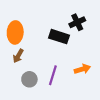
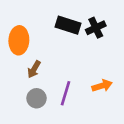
black rectangle: (59, 37) -> (68, 25), moved
brown arrow: (18, 56) -> (34, 69), moved

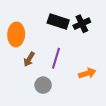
purple line: (66, 93) -> (56, 58), moved
gray circle: (37, 98) -> (43, 85), moved

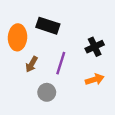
black rectangle: (58, 22) -> (48, 26), moved
black cross: (82, 24) -> (95, 47), moved

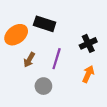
orange ellipse: (18, 37) -> (16, 35), turned 50
orange arrow: (95, 79) -> (88, 74), turned -49

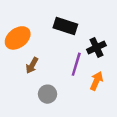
black rectangle: (45, 24) -> (65, 26), moved
purple line: (57, 59) -> (76, 64), moved

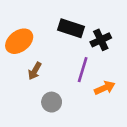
black cross: (96, 47) -> (101, 40), moved
orange arrow: (96, 81) -> (105, 88), turned 42

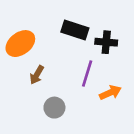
black cross: (101, 40) -> (106, 42), turned 30

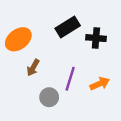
black rectangle: (75, 30) -> (68, 27), turned -50
purple line: (87, 74) -> (70, 79), moved

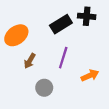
black cross: (96, 38) -> (87, 16), moved
purple line: (70, 79) -> (63, 58), moved

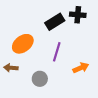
orange ellipse: (16, 35) -> (23, 44), moved
brown arrow: (30, 61) -> (11, 68), moved, turned 64

